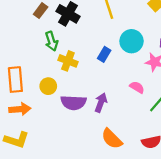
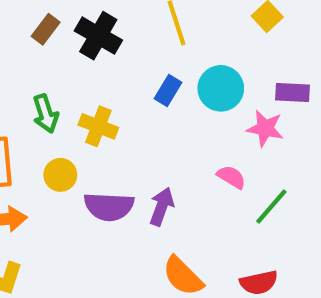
green arrow: (52, 41) -> (46, 114), moved
blue rectangle: (104, 54) -> (168, 90), moved

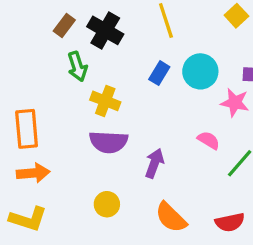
green arrow: (46, 114) -> (77, 66), moved
yellow circle: (60, 175) -> (107, 204), moved
purple semicircle: (109, 207) -> (109, 142), moved

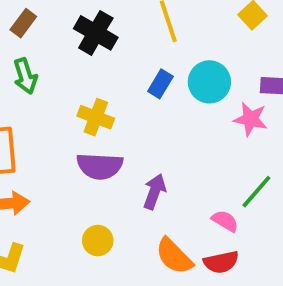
brown rectangle: (64, 26) -> (23, 23), moved
green arrow: (77, 66) -> (25, 76), moved
pink semicircle: (209, 140) -> (225, 221), moved
red semicircle: (230, 222) -> (221, 262), moved

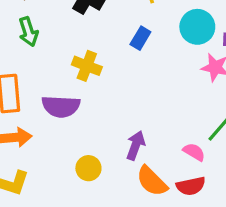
cyan circle: (209, 82) -> (197, 27), moved
purple semicircle: (100, 166) -> (61, 106), moved
purple arrow: (155, 192) -> (136, 145), moved

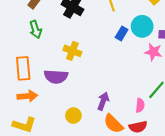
blue rectangle: (140, 38) -> (122, 34), moved
pink semicircle: (194, 152) -> (140, 105), turned 64

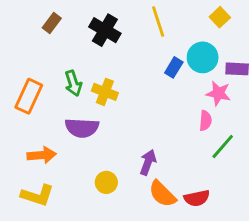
green arrow: (35, 29) -> (73, 83), moved
orange rectangle: (23, 68) -> (29, 96), moved, turned 30
pink semicircle: (140, 105) -> (205, 121), moved

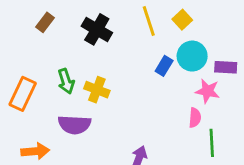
yellow square: (220, 17) -> (182, 20), moved
green line: (223, 146) -> (212, 143), turned -44

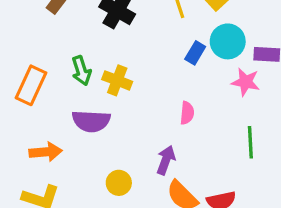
pink semicircle: (195, 118) -> (187, 113), moved

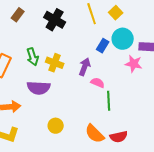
pink semicircle: (187, 113) -> (98, 83), turned -72
green line: (250, 142) -> (109, 101), moved
purple arrow: (166, 160) -> (85, 67), moved

